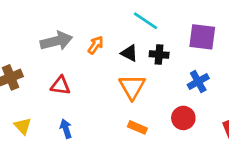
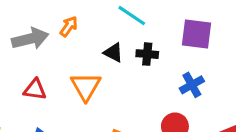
orange arrow: (96, 45) -> (69, 26), moved
orange triangle: (132, 87) -> (86, 86), moved

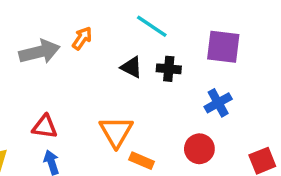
orange triangle: (86, 86) -> (116, 132), moved
red triangle: (35, 89) -> (45, 127), moved

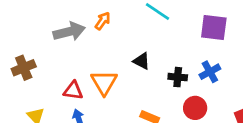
black triangle: (131, 67) -> (142, 61), moved
black cross: (169, 69) -> (178, 77), moved
orange triangle: (116, 132) -> (104, 82), moved

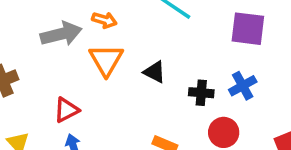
orange arrow: (103, 21) -> (104, 20), turned 72
orange triangle: (104, 82) -> (106, 60), moved
red triangle: (73, 90) -> (66, 110), turned -35

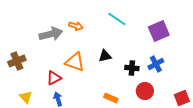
purple square: (248, 29) -> (159, 31), turned -30
orange triangle: (106, 60) -> (75, 62), moved, turned -40
black triangle: (155, 72) -> (105, 56), turned -40

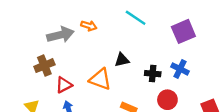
brown cross: (17, 61) -> (44, 66), moved
orange triangle: (75, 62) -> (100, 79), moved
blue cross: (156, 64) -> (180, 69), turned -35

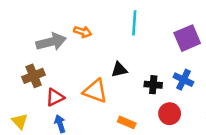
cyan line: (136, 18) -> (134, 23), turned 60

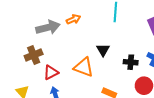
orange arrow: (83, 32) -> (73, 19), turned -40
black triangle: (119, 70) -> (103, 50), turned -48

